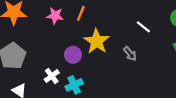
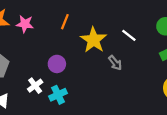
pink star: (55, 16) -> (25, 24), moved
yellow star: (96, 41) -> (93, 40), moved

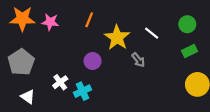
purple circle: (57, 64) -> (93, 61), moved

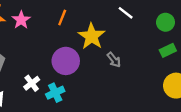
pink star: (50, 22) -> (21, 20), turned 30
white line: (152, 33) -> (126, 13), moved
purple circle: (93, 61) -> (66, 61), size x1.5

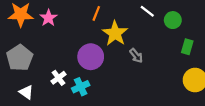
orange line: (62, 18) -> (96, 13), moved
green circle: (165, 22) -> (173, 20), moved
green rectangle: (168, 50) -> (187, 47), turned -48

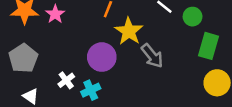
green rectangle: (187, 47) -> (208, 46), size x1.5
gray arrow: (136, 56) -> (152, 56), size x1.5

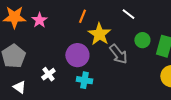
green circle: (193, 17) -> (142, 40), moved
cyan cross: (91, 90) -> (84, 80), moved, turned 35

